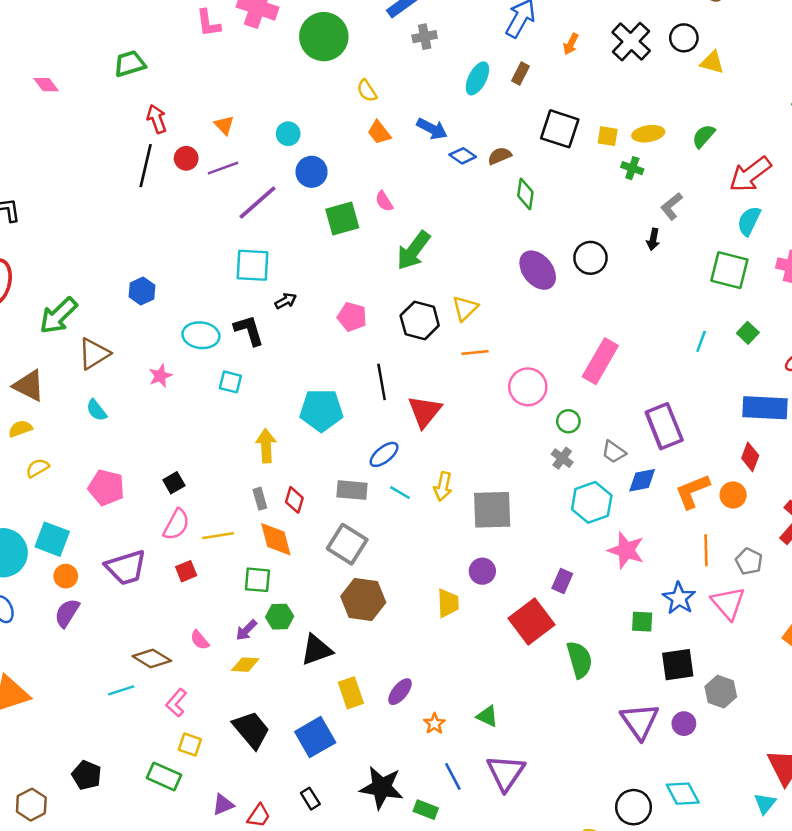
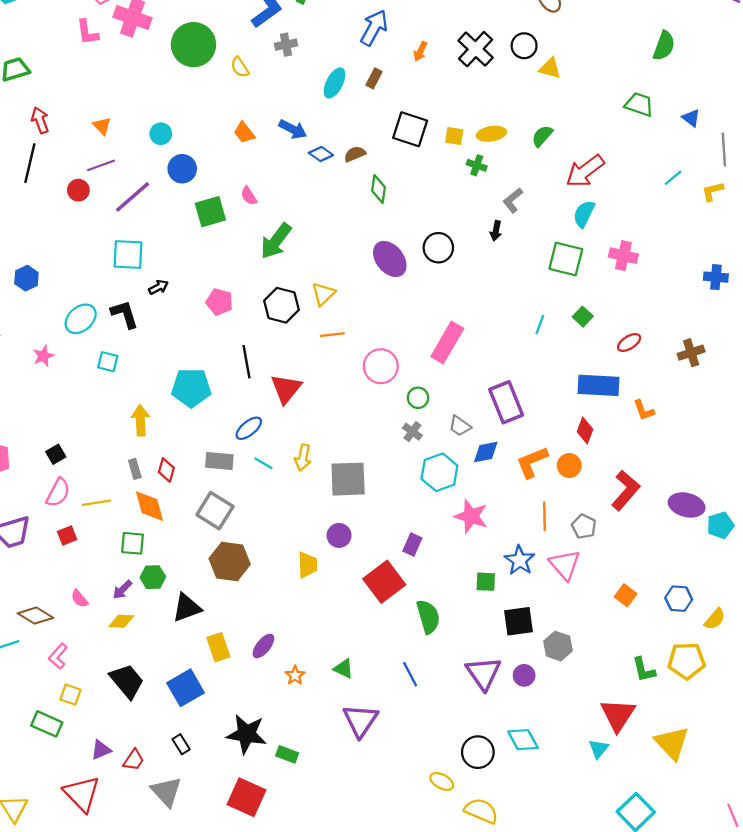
yellow semicircle: (367, 91) -> (240, 67), moved
red circle: (186, 158) -> (78, 190), moved
cyan ellipse: (201, 335) -> (81, 319), turned -48
blue line: (453, 776) -> (410, 674), moved

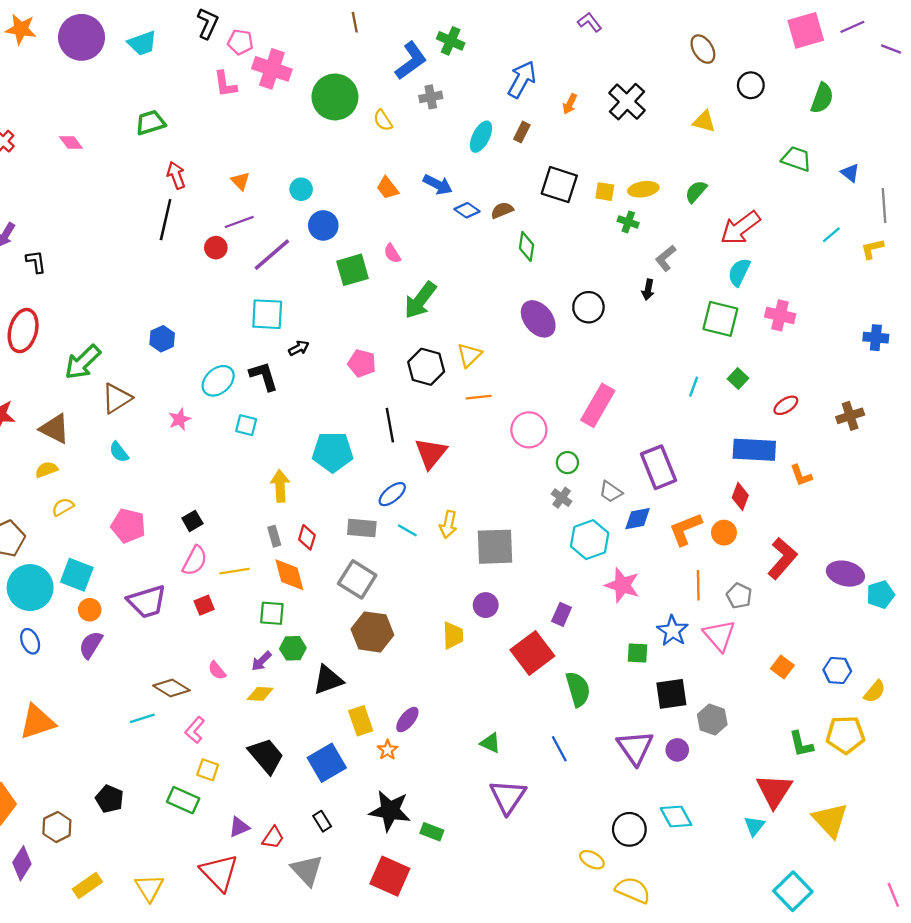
black circle: (524, 46) -> (751, 85), moved
orange star: (295, 675) -> (388, 750), moved

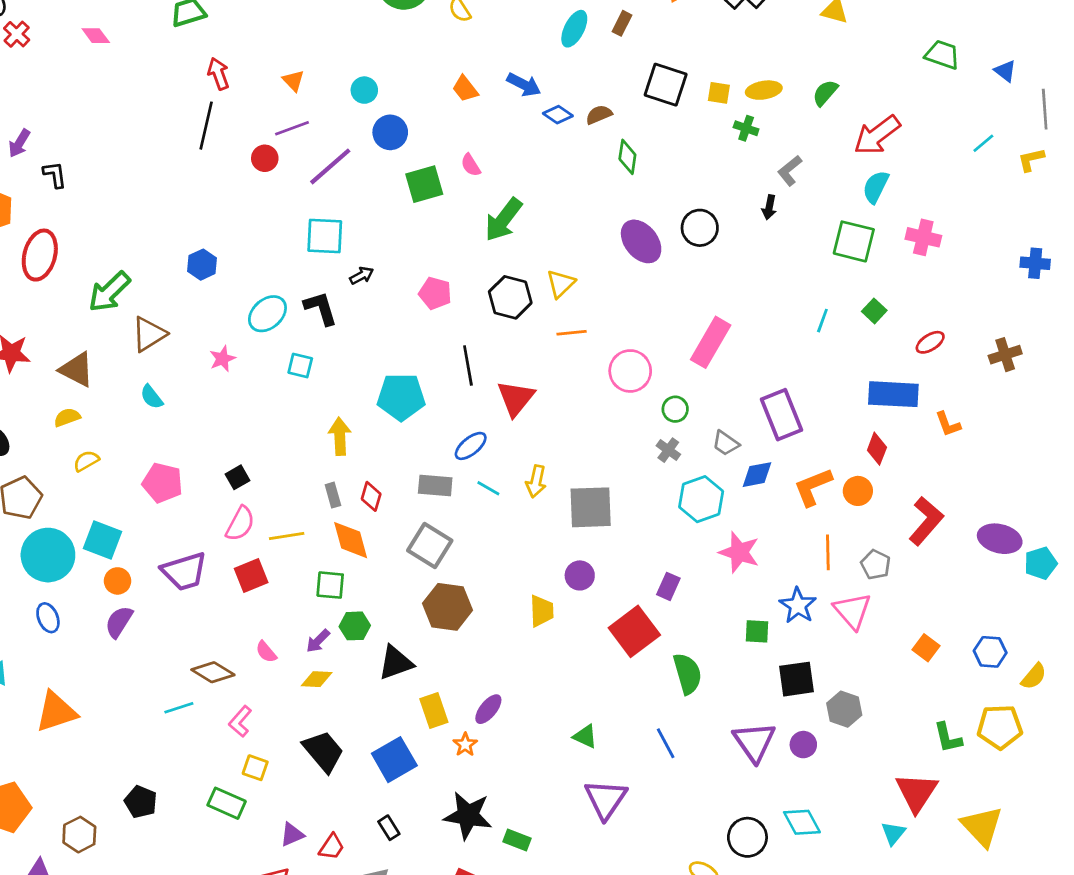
red square: (204, 605) -> (251, 575), size x1.4

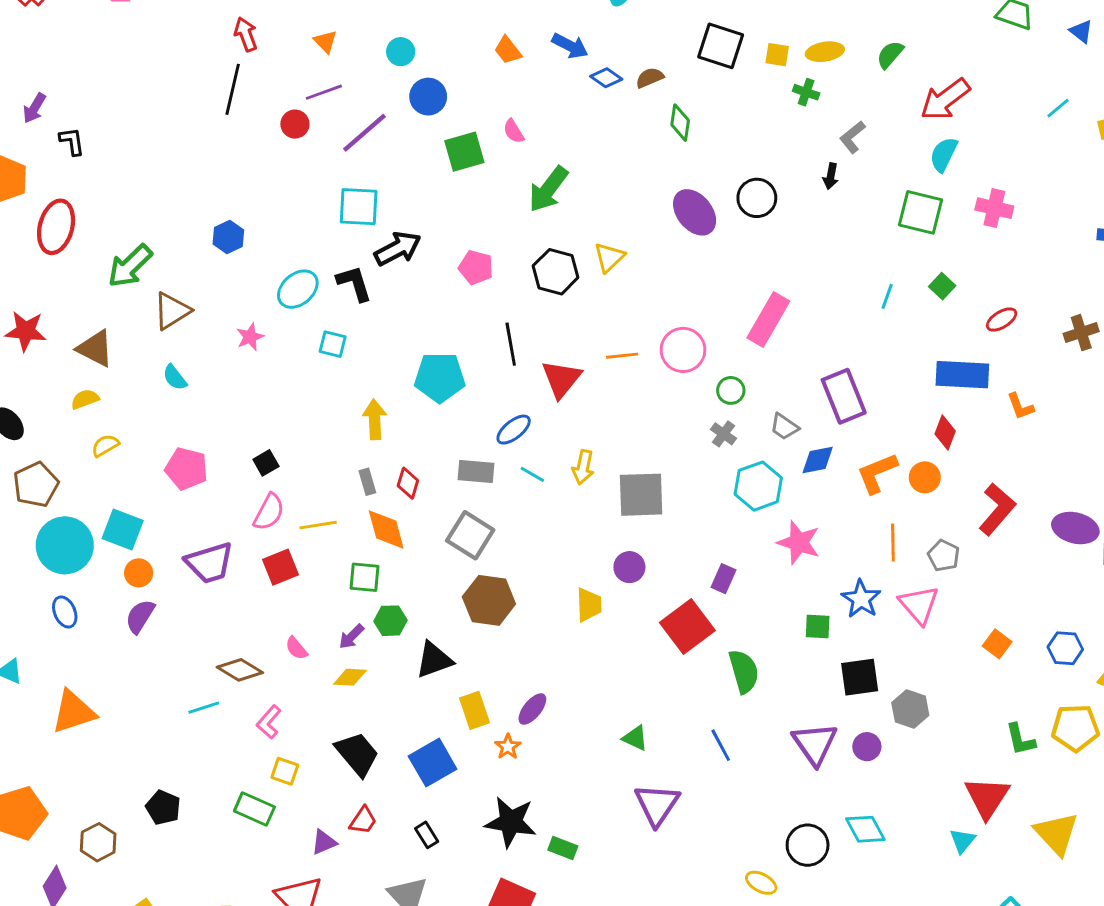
black arrow: (362, 276) -> (398, 249), size x1.8
orange line: (572, 333) -> (622, 356), moved
red trapezoid: (332, 847) -> (363, 820), moved

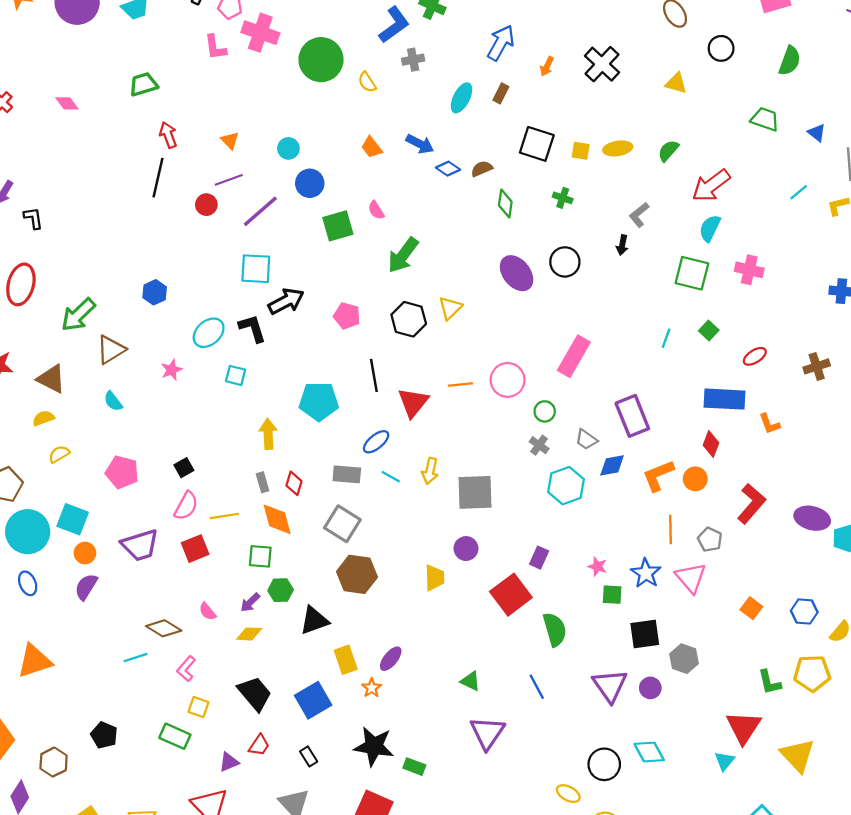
green cross: (806, 92) -> (563, 198), moved
pink star: (799, 542) -> (597, 567), moved, size x0.6

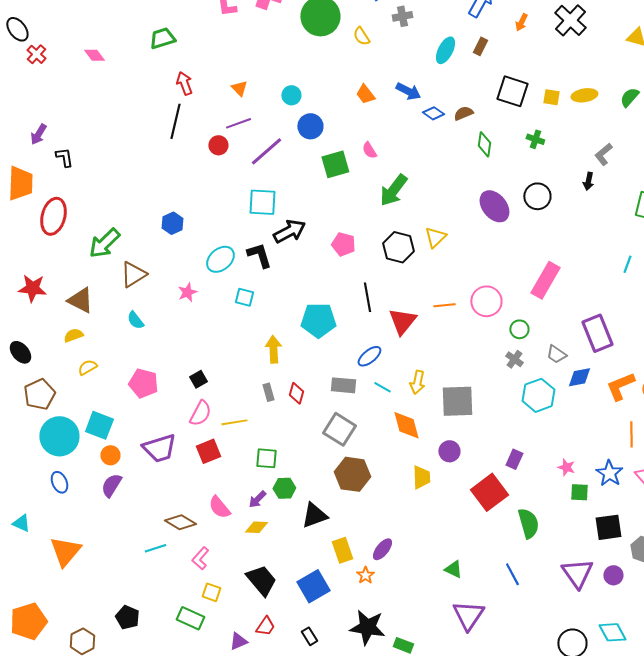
orange diamond: (277, 519) -> (406, 425), moved
pink semicircle: (207, 611) -> (219, 507), size x1.4
orange triangle: (34, 661) -> (65, 551), turned -32

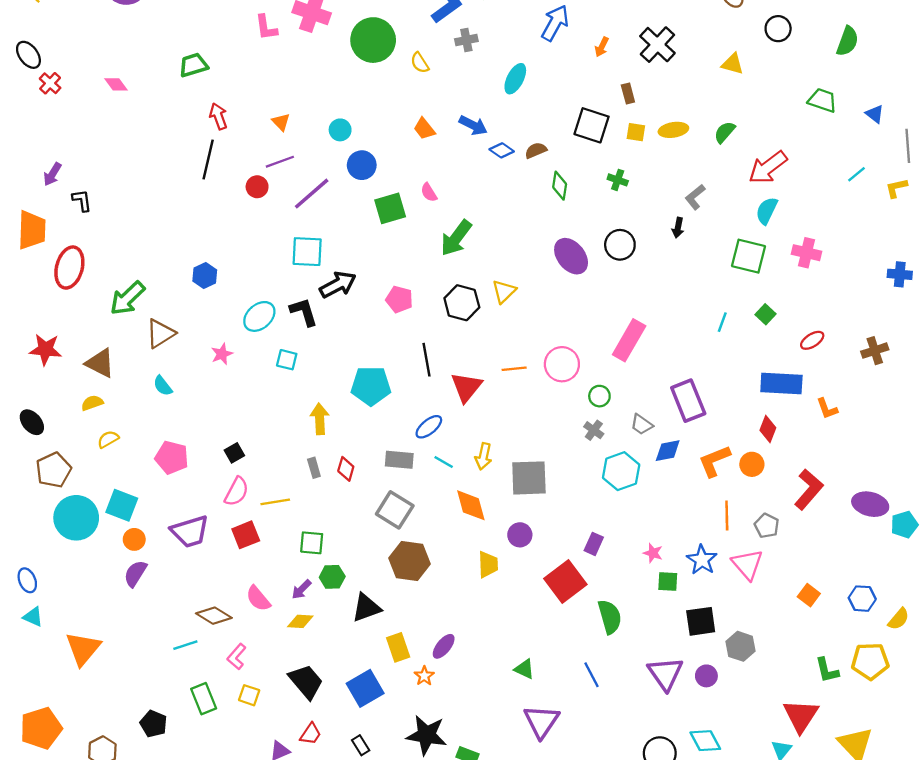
brown rectangle: (480, 46) -> (628, 93), moved, turned -42
blue ellipse: (59, 482) -> (27, 580), moved
green rectangle: (190, 618) -> (204, 699), moved, turned 44

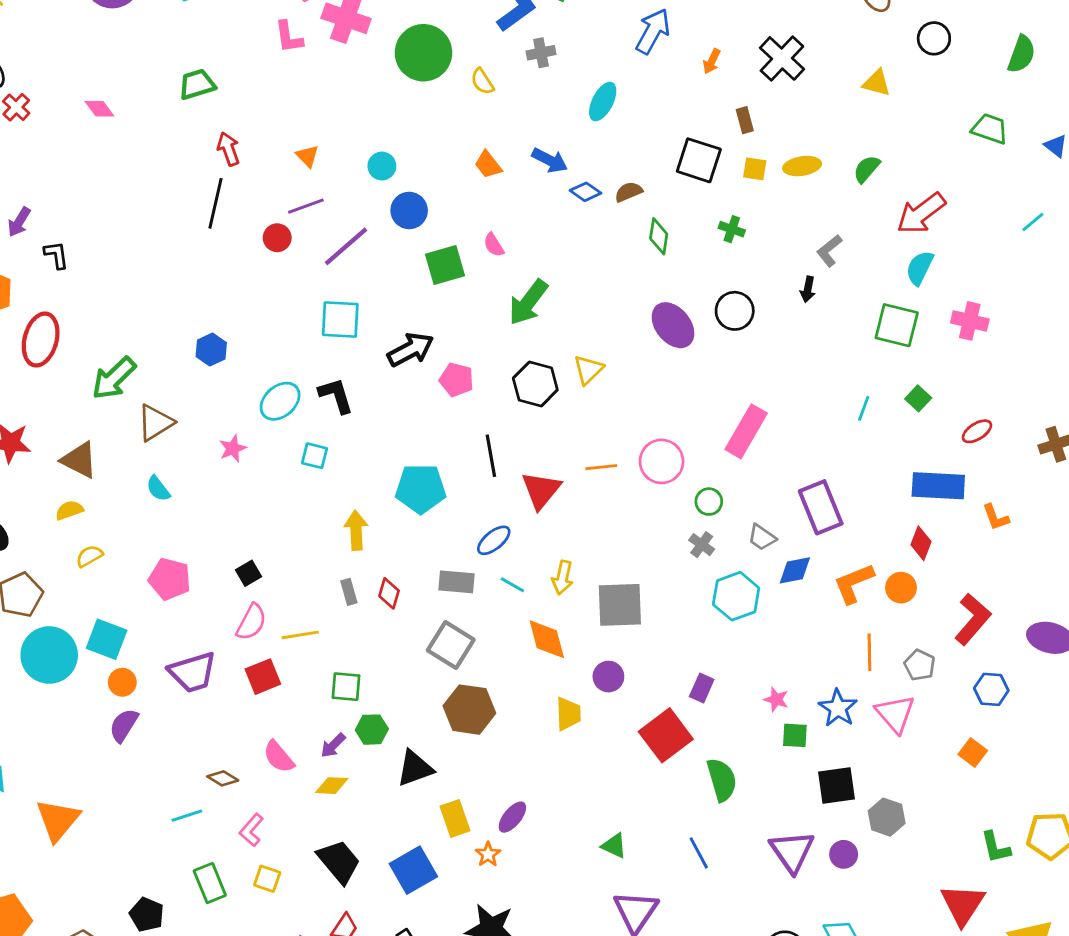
black arrow: (338, 285) -> (411, 350), moved
blue hexagon: (862, 599) -> (991, 689), moved
brown diamond: (214, 616) -> (223, 778), size x0.7

